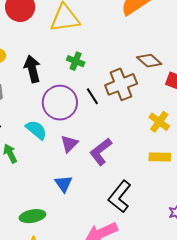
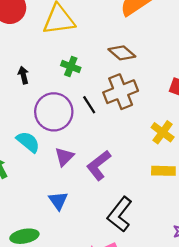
brown diamond: (149, 61) -> (122, 53), moved
black arrow: (32, 69) -> (23, 75), size x0.6

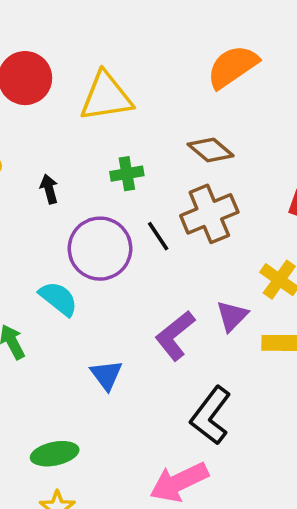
green cross: (71, 66) -> (127, 174), turned -30
purple triangle: (64, 157) -> (232, 316), moved
blue triangle: (58, 201) -> (106, 375), moved

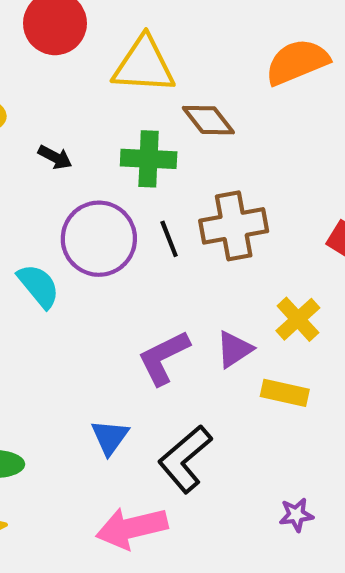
brown diamond: (211, 150) -> (208, 120), moved
green cross: (127, 174) -> (149, 159), size x1.4
black arrow: (49, 189) -> (55, 157), turned 120
blue triangle: (106, 375) -> (110, 437), moved

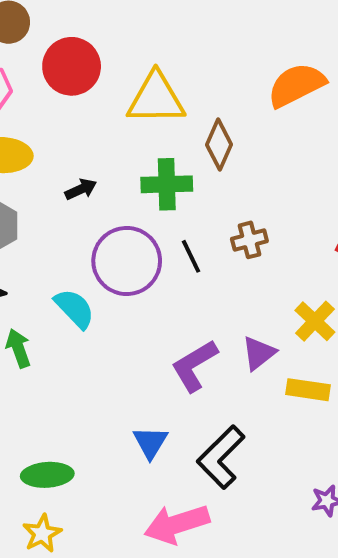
brown diamond: (208, 120) -> (219, 145), turned 66
black arrow: (55, 157) -> (81, 189), turned -48
brown cross: (234, 226) -> (249, 240), size x0.6

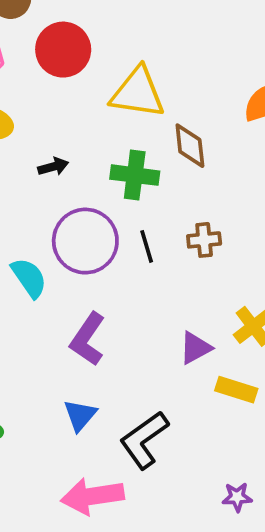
brown diamond: (219, 145) -> (190, 146), turned -39
purple L-shape: (194, 366) -> (88, 339), moved, turned -34

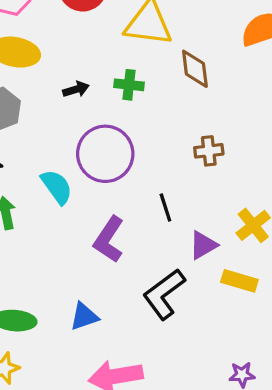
green cross: (135, 175) -> (129, 85), moved, size x0.7
black line: (147, 246) -> (165, 207), moved
blue triangle: (80, 415) -> (84, 316), moved, turned 32
black L-shape: (144, 440) -> (164, 294), moved

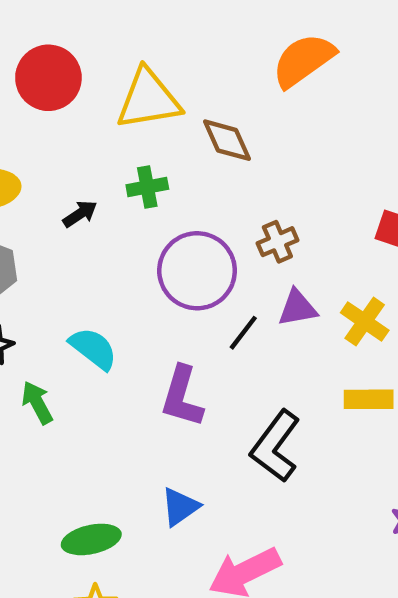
purple circle: (105, 154) -> (197, 271), moved
black line: (165, 207) -> (243, 333), turned 72
purple triangle: (203, 245) -> (297, 308), moved, turned 36

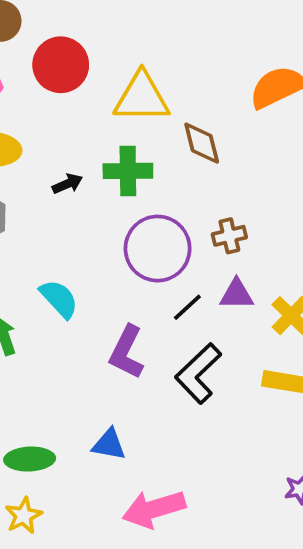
green cross: (147, 187) -> (128, 171), size x1.4
black L-shape: (275, 446) -> (198, 373), moved
blue triangle: (180, 507) -> (109, 444), turned 36

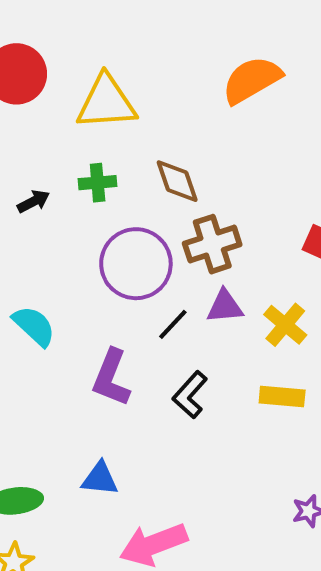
brown diamond: (202, 143) -> (177, 181), moved
green cross: (128, 171) -> (98, 183), size x0.7
brown cross: (229, 236) -> (212, 244), size x1.5
black L-shape: (198, 373) -> (190, 395), size x0.7

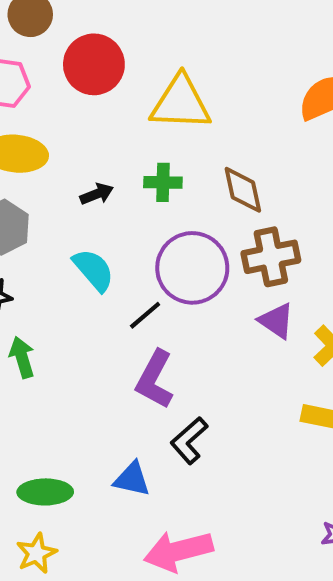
purple triangle: (225, 307) -> (276, 321), turned 33
black line: (173, 324) -> (145, 315), moved
cyan semicircle: (34, 326) -> (94, 270), moved
black L-shape: (190, 395) -> (189, 440), moved

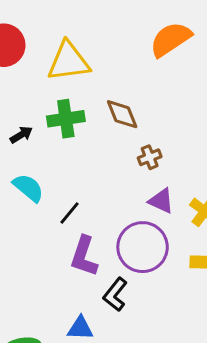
green cross: (163, 182) -> (66, 119), size x1.4
brown cross: (271, 257) -> (150, 157), size x0.6
purple circle: (192, 268) -> (143, 247), moved

